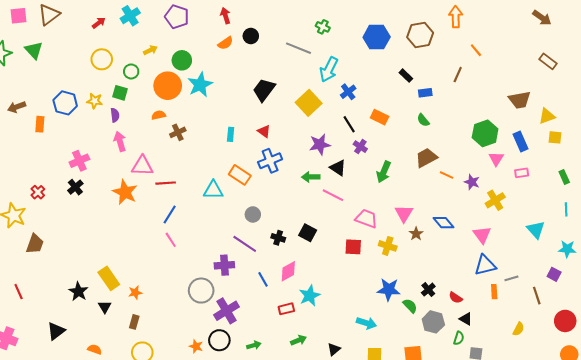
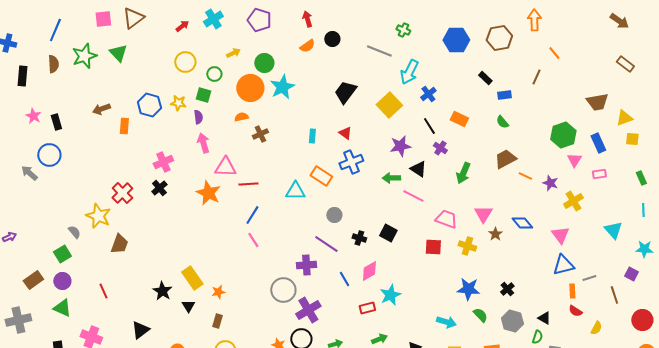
red cross: (38, 192) -> (122, 193), size x1.5
red semicircle: (456, 298) -> (575, 311), moved
green semicircle: (410, 306) -> (480, 315), moved

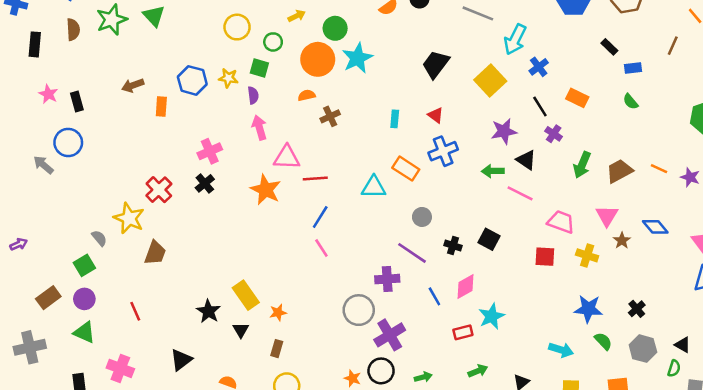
brown trapezoid: (505, 159) -> (619, 171), moved

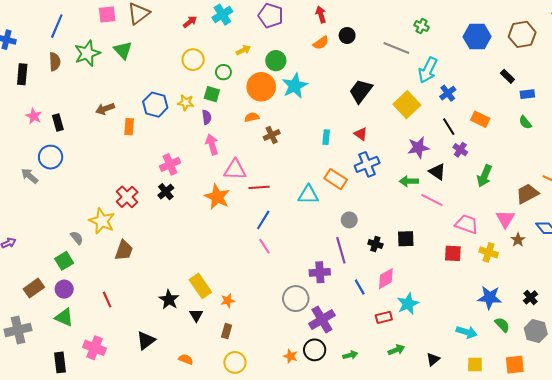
brown trapezoid: (619, 171) -> (527, 194), moved
black square: (489, 239) -> (406, 239), turned -30
purple line: (412, 253) -> (341, 250), turned 40

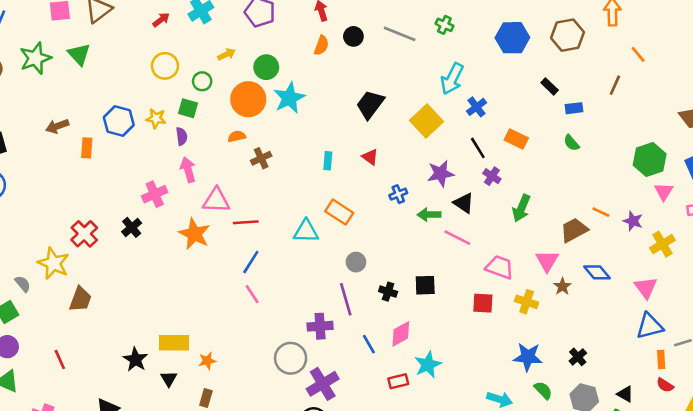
orange semicircle: (321, 43) -> (321, 45), turned -35
gray line: (396, 48) -> (400, 34), moved
pink cross: (170, 164) -> (155, 194), moved
blue cross: (367, 164) -> (398, 194), moved, size x0.6
yellow rectangle: (200, 286) -> (174, 343), turned -55

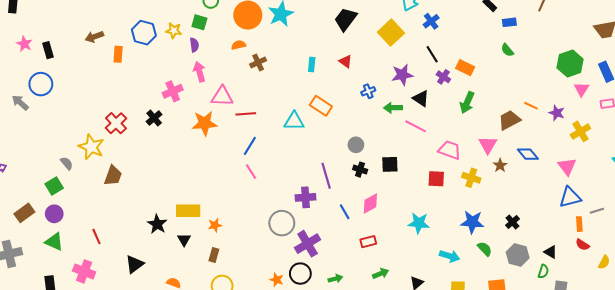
orange rectangle: (516, 139) -> (465, 68), moved
orange star: (194, 234) -> (205, 123), turned -30
gray circle: (356, 262) -> (356, 145), moved
red line: (60, 359) -> (96, 236), moved
cyan star: (428, 365) -> (419, 223), moved, turned 30

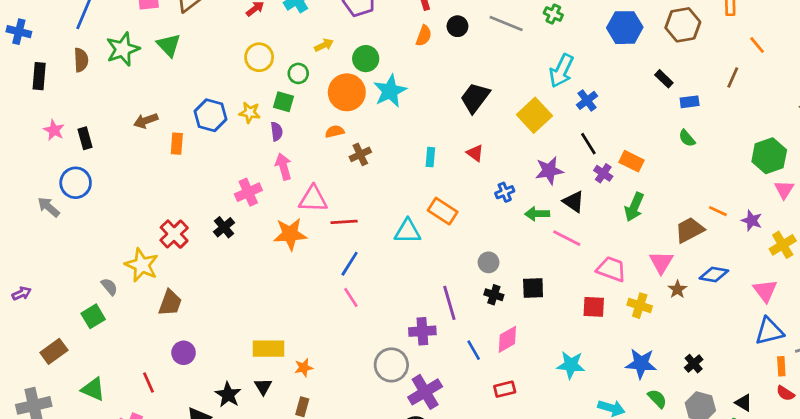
blue diamond: (528, 154) -> (714, 275), turned -40
purple circle: (54, 214) -> (184, 353), moved
black star: (157, 224) -> (228, 395), moved

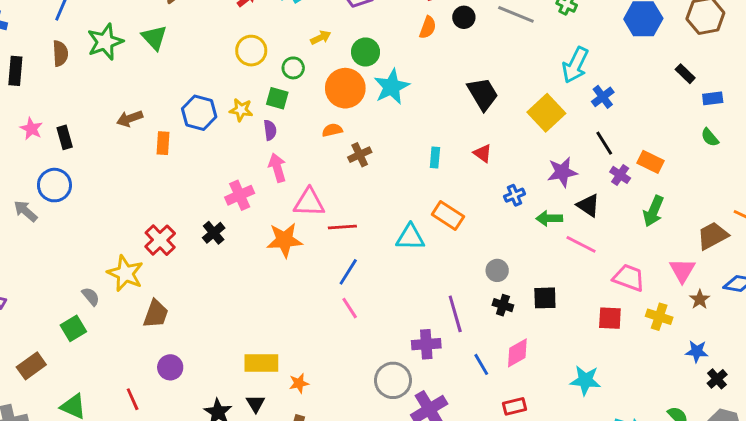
black trapezoid: (475, 98) -> (483, 94), turned 112
blue star: (641, 364) -> (697, 351), moved, size x0.7

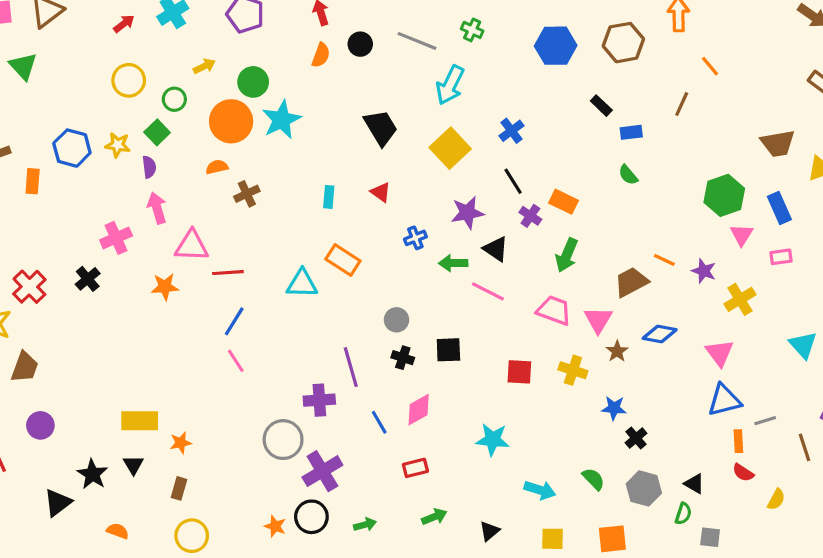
cyan arrow: (575, 65) -> (450, 85), moved
green square: (277, 98) -> (157, 132), turned 30
orange star: (284, 240) -> (165, 287), size x0.7
pink trapezoid: (629, 278) -> (554, 310), moved

